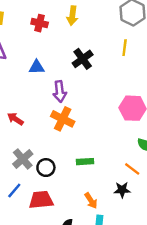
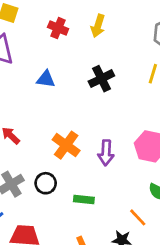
purple arrow: (60, 91) -> (106, 153), moved
black circle: (46, 168) -> (46, 183), moved

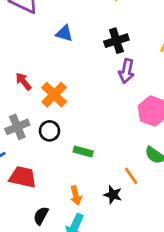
orange cross: (66, 145) -> (54, 95), moved
purple arrow: (106, 153) -> (126, 71), moved

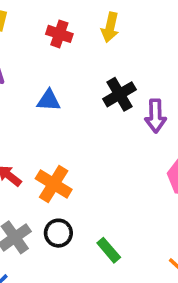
purple arrow: (126, 71) -> (155, 116), moved
green rectangle: (83, 151) -> (109, 250), turned 48

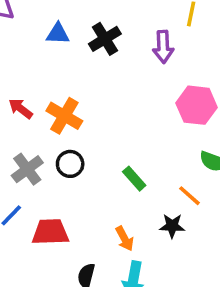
black cross: (120, 94) -> (105, 39), moved
green rectangle: (109, 250) -> (134, 179), moved

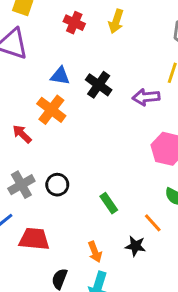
black cross: (105, 39) -> (99, 85), turned -30
purple arrow: (163, 47) -> (146, 97), turned 80
orange cross: (64, 116) -> (51, 110), moved

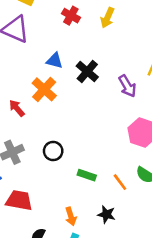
purple arrow: (146, 97) -> (127, 86), turned -120
black circle: (57, 185) -> (53, 151), moved
green rectangle: (109, 203) -> (87, 175), turned -42
orange line: (153, 223) -> (120, 182), moved

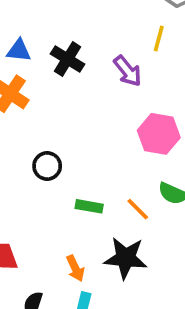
black circle: (53, 151) -> (47, 166), moved
black star: (106, 214) -> (126, 258), size x1.6

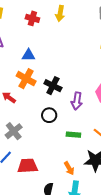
black cross: (68, 59) -> (53, 86), moved
purple arrow: (128, 71) -> (77, 101), moved, turned 54

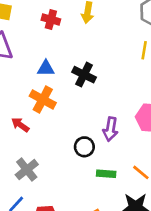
black cross: (53, 86) -> (84, 75), moved
black circle: (49, 115) -> (84, 147), moved

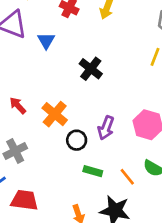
blue triangle: (46, 68) -> (46, 41), moved, turned 48
orange cross: (43, 99) -> (55, 114), moved

